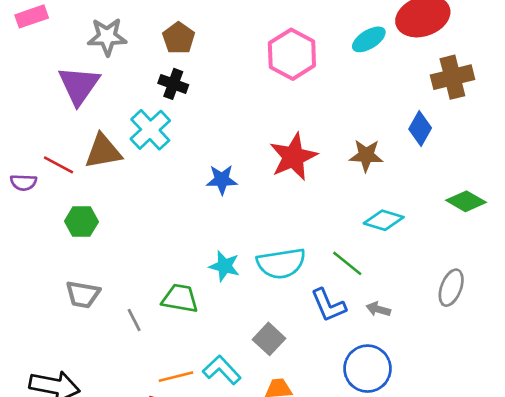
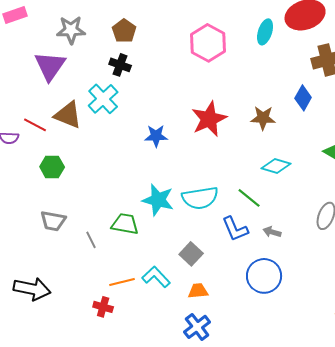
cyan ellipse: (369, 39) -> (265, 32), turned -40
brown triangle: (103, 151) -> (68, 115), turned 32
cyan star: (224, 266) -> (158, 200), size x1.4

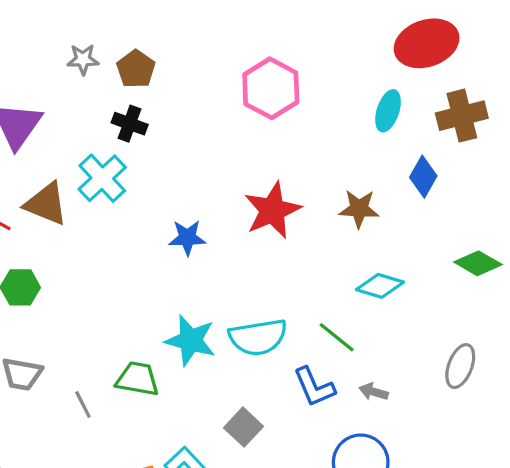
gray star: (71, 30) -> (83, 59), moved, size x0.7
cyan ellipse: (265, 32) -> (388, 111), moved

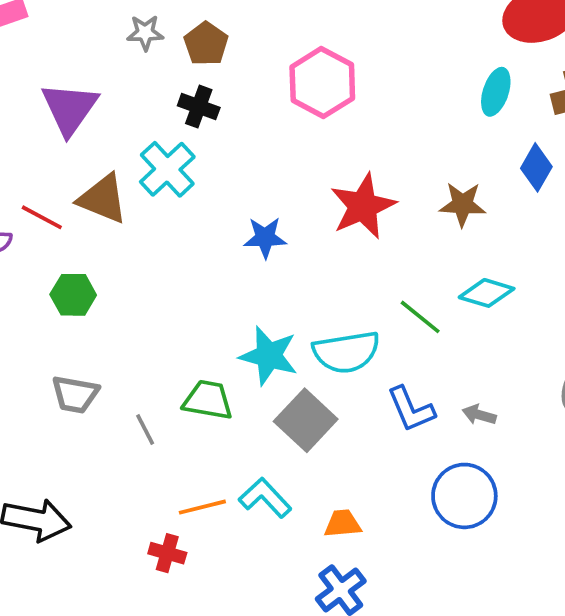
pink hexagon: (271, 88) -> (322, 83), moved
green line: (337, 337) -> (420, 317), moved
gray square: (244, 427) -> (306, 420), moved, size x1.4

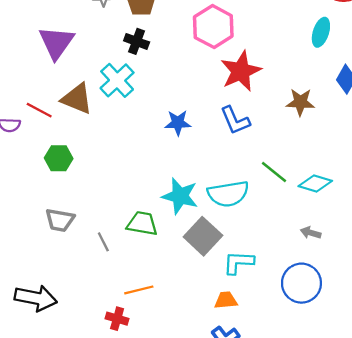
red star: (363, 206) -> (241, 71), moved
cyan diamond: (487, 293) -> (315, 183), moved
blue L-shape: (411, 409) -> (235, 120), moved
cyan L-shape: (265, 498) -> (238, 262), moved, turned -44

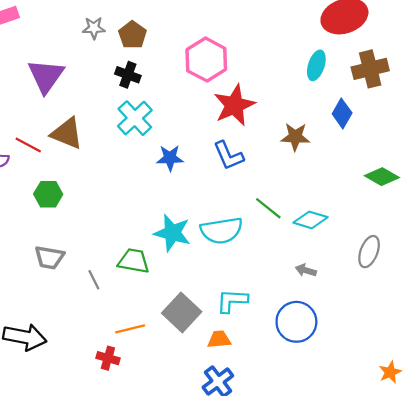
cyan cross: (117, 80) -> (135, 118), moved
gray square: (203, 236) -> (182, 312), moved

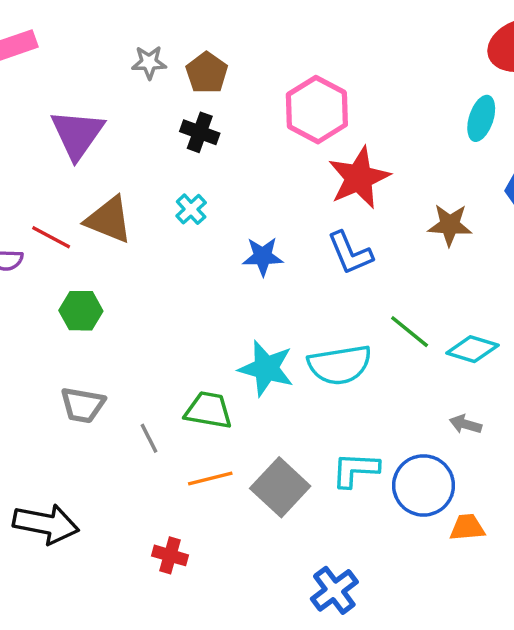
cyan cross: (135, 118) -> (191, 209), moved, size x0.6
blue circle: (296, 322) -> (424, 485), moved
orange line: (130, 329) -> (210, 478), moved
orange trapezoid: (219, 339) -> (467, 527), moved

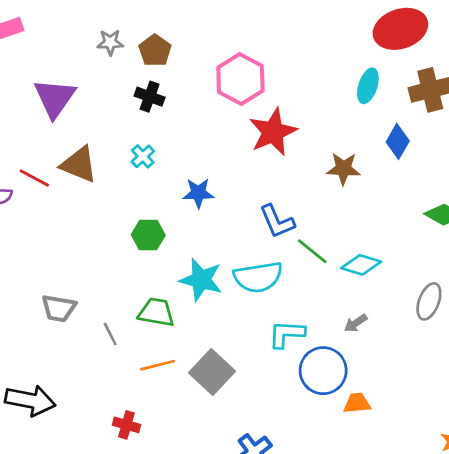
blue L-shape: (350, 253) -> (277, 221), moved
green hexagon: (81, 311) -> (148, 235), moved
gray arrow: (465, 424) -> (356, 323), turned -50
cyan L-shape: (355, 470) -> (287, 334), moved

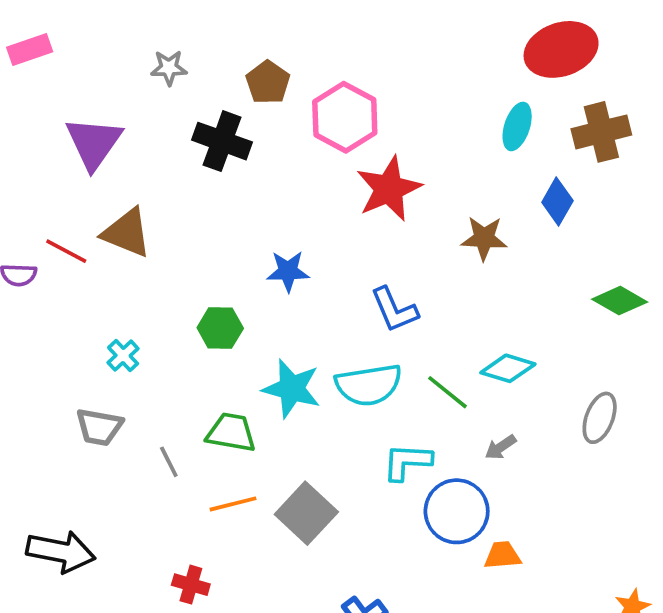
brown pentagon: (155, 51) -> (268, 82), moved
black cross: (150, 97) -> (222, 141), size x1.4
cyan cross: (143, 156) -> (123, 356), moved
green line: (312, 251) -> (447, 392), moved

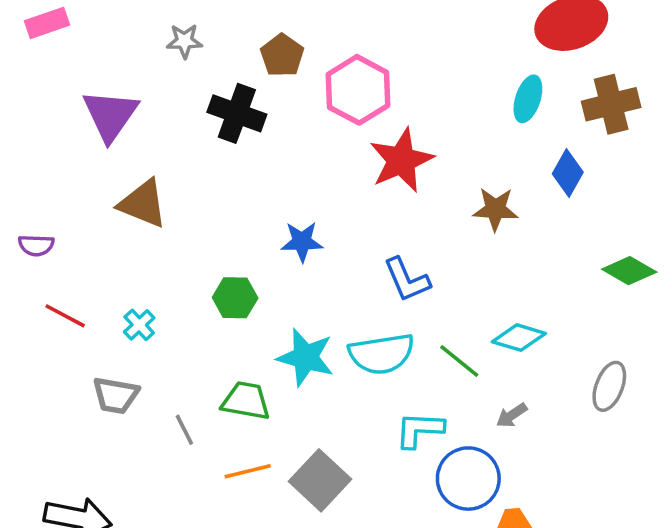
red line: (66, 251) -> (65, 316), moved

